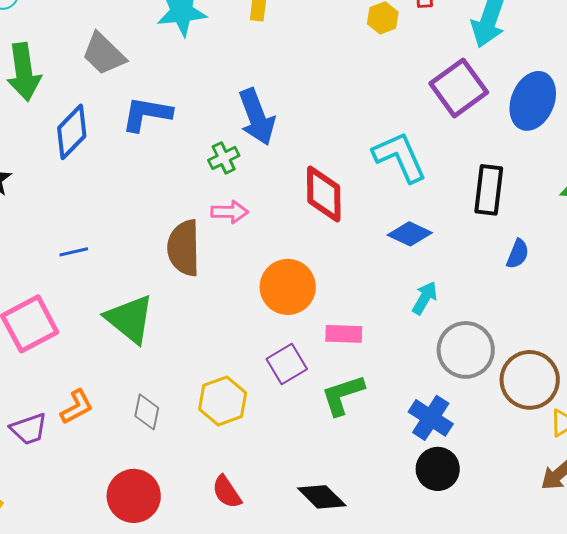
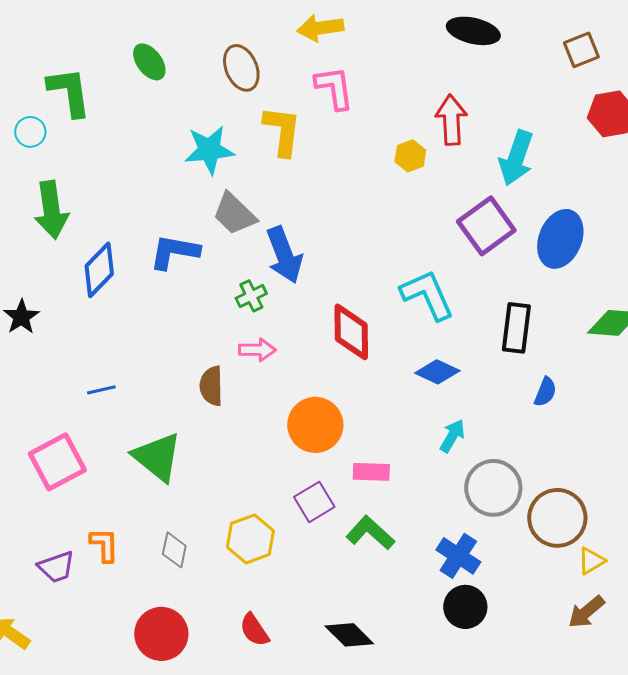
gray trapezoid: (104, 54) -> (234, 214), moved
brown semicircle: (184, 248) -> (211, 386), size x0.7
green L-shape: (343, 395) -> (370, 533), turned 60
orange L-shape: (77, 407) -> (104, 545), turned -63

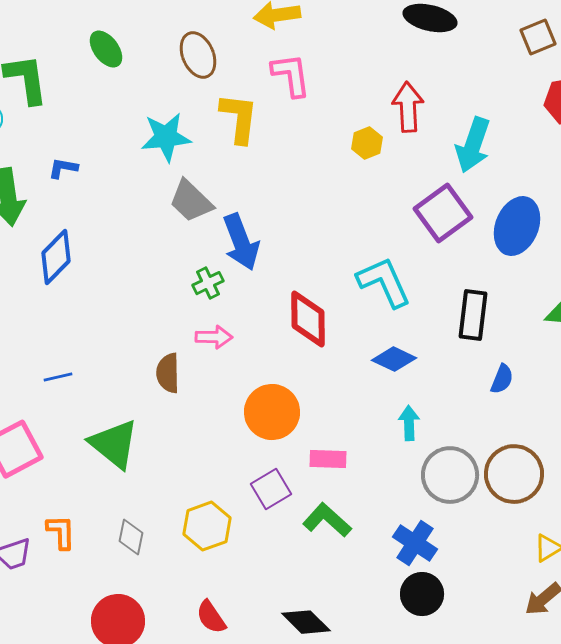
blue L-shape: (174, 252) -> (63, 168), moved, size x0.6
cyan arrow: (452, 436) -> (409, 423), turned -32
brown circle: (557, 518) -> (514, 474), moved

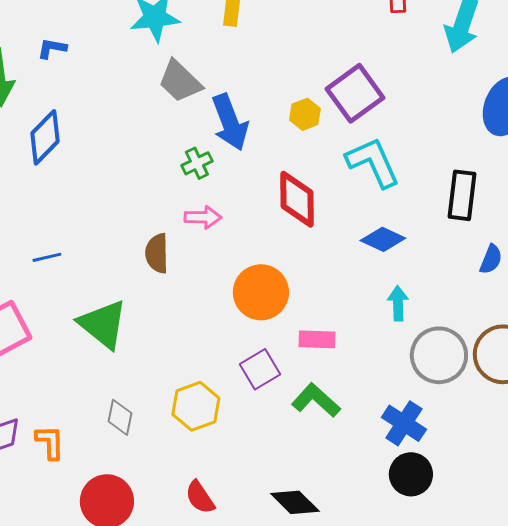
yellow hexagon: (367, 143) -> (305, 114), moved
purple square: (443, 213) -> (355, 93), moved
orange L-shape: (61, 532) -> (50, 442), moved

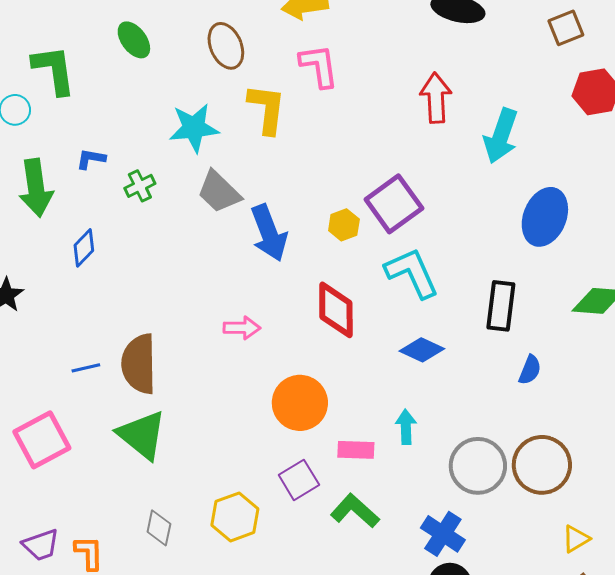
blue diamond: (45, 137) -> (84, 248), size x0.7
green cross: (197, 163) -> (140, 186), moved
brown semicircle: (157, 253) -> (139, 364), moved, size x1.5
cyan arrow: (398, 303) -> (406, 427), moved

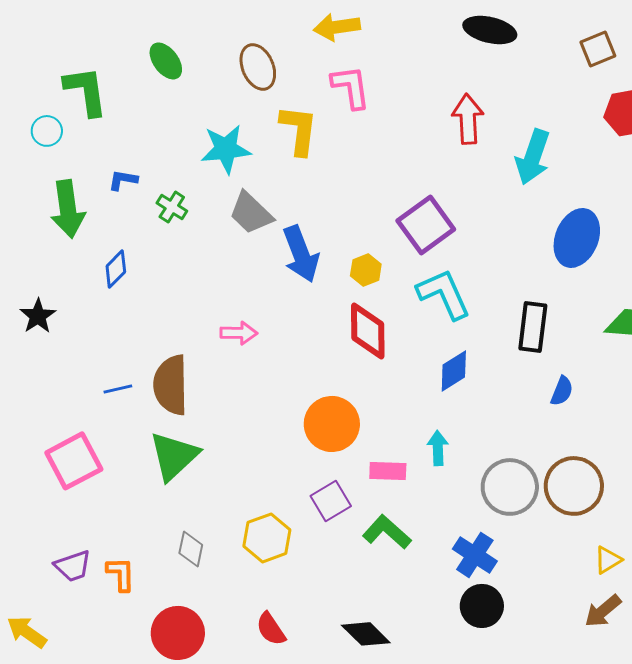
green cross: (140, 186) -> (172, 207), turned -32
yellow hexagon: (344, 225) -> (366, 270), moved
pink arrow: (242, 328) -> (239, 333), moved
blue diamond: (422, 350) -> (454, 371), turned -57
green triangle: (142, 435) -> (174, 456), turned 38

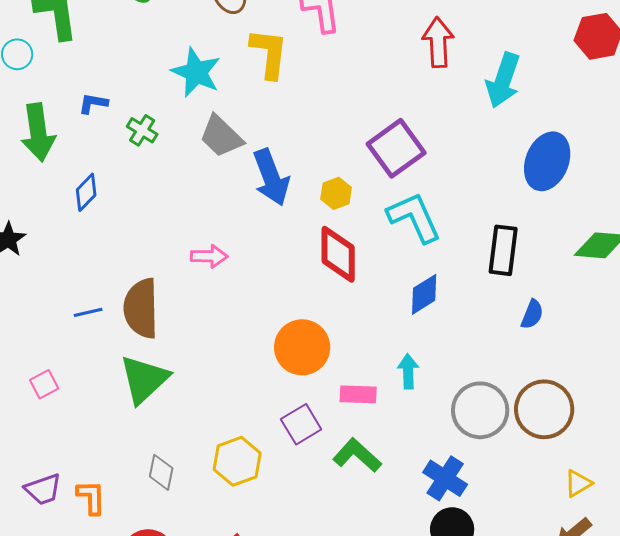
cyan star: (226, 149) -> (196, 72), turned 30
pink square: (74, 461) -> (44, 384), size x0.5

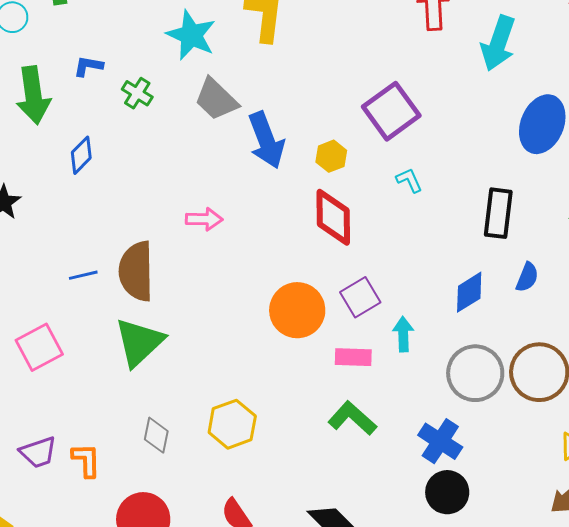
cyan L-shape: (414, 217) -> (409, 180), size x0.5
blue diamond: (424, 294) -> (469, 292), moved
pink square: (44, 384) -> (39, 347), size x1.6
purple square: (301, 424) -> (360, 297), moved

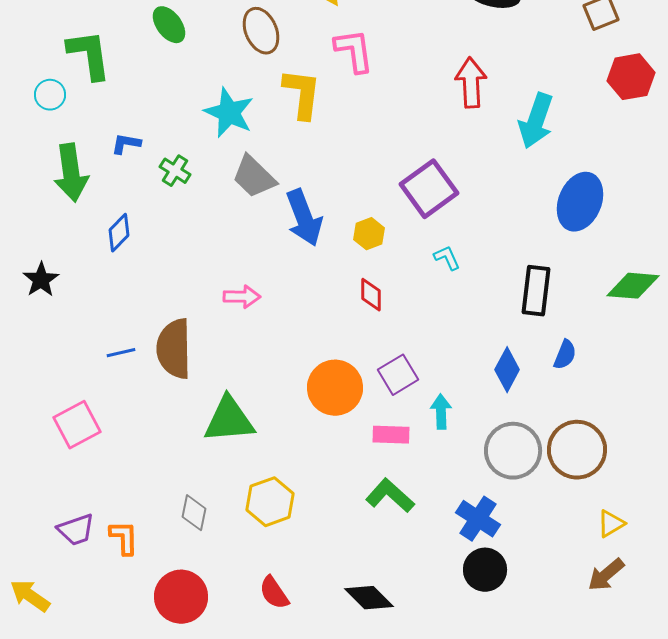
red diamond: (333, 217) -> (371, 295), size x0.6
blue diamond: (469, 292) -> (507, 370), turned -30
green triangle: (139, 342) -> (229, 420), moved, turned 38

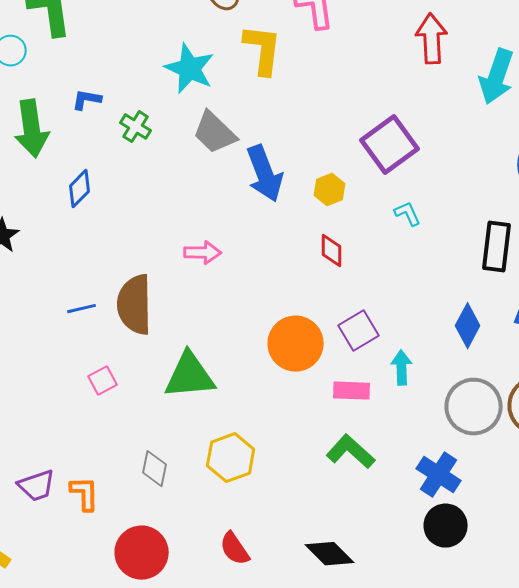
pink square: (77, 425) -> (103, 381), moved, size x0.6

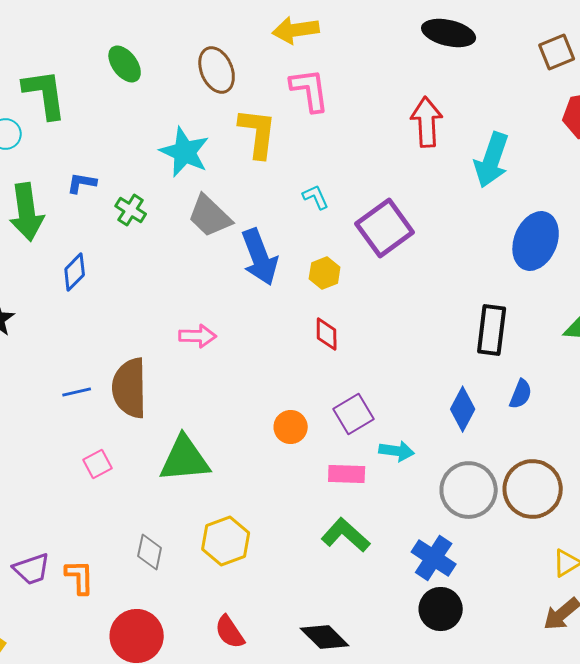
cyan L-shape: (408, 214) -> (316, 197), moved
orange circle: (296, 344) -> (291, 427), size x0.6
cyan arrow: (402, 368) -> (397, 451), turned 100

